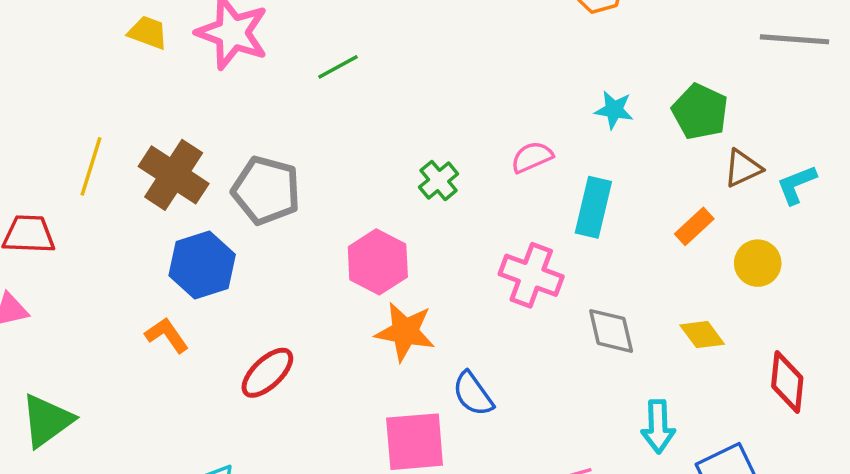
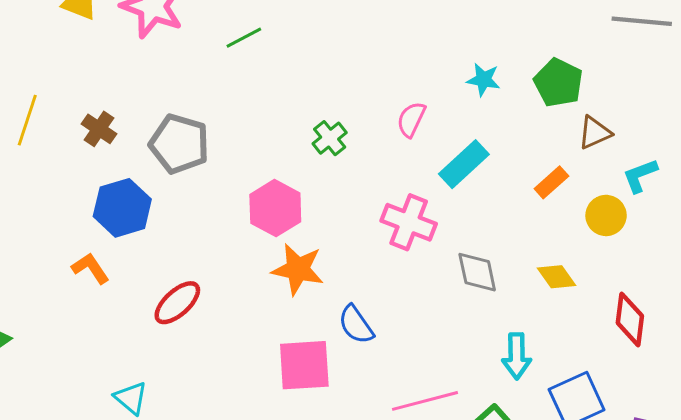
pink semicircle: (532, 157) -> (411, 119), turned -42
brown cross: (174, 175) -> (99, 129), size x0.6
cyan L-shape: (796, 185) -> (640, 176), moved
cyan rectangle: (593, 207) -> (464, 164), turned 33

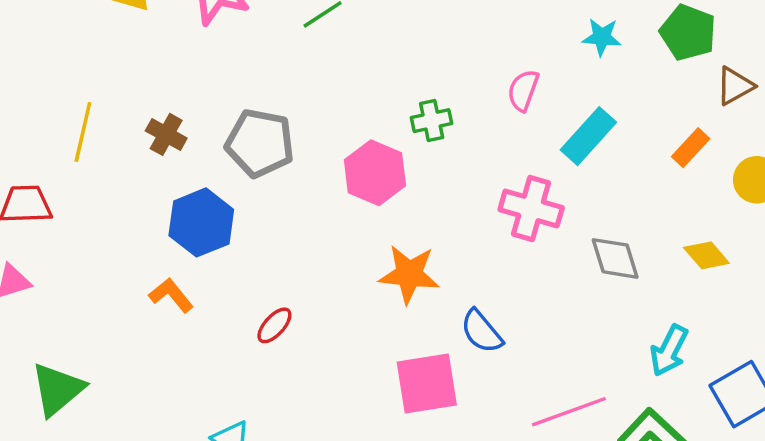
green cross: (330, 138) -> (432, 121), turned 32
pink hexagon: (275, 208) -> (375, 173), moved
red ellipse: (177, 303) -> (274, 325), size x0.7
cyan arrow: (517, 356) -> (669, 350), turned 33

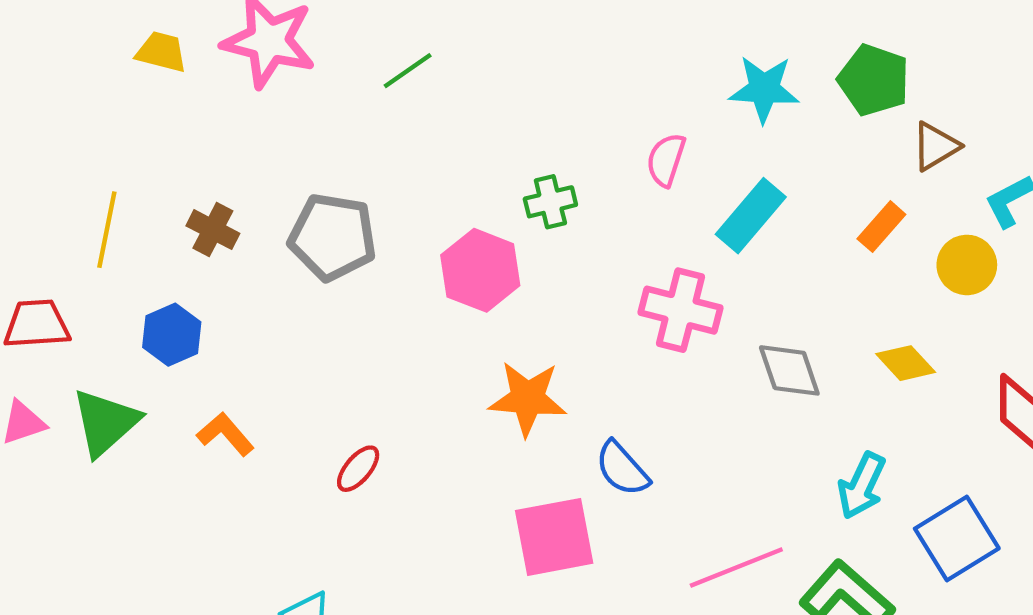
cyan star: (602, 37) -> (764, 89), size x1.4
blue hexagon: (201, 222) -> (172, 335), moved, size x0.7
green triangle: (57, 389) -> (105, 422), moved

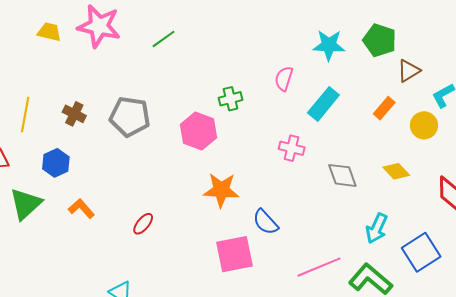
pink cross: (681, 310) -> (292, 148), size x0.7

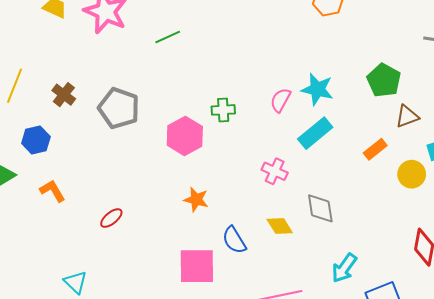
cyan star: (329, 45) -> (317, 89), moved
yellow diamond: (396, 171) -> (280, 226), moved
orange star: (221, 190) -> (196, 200), size x0.7

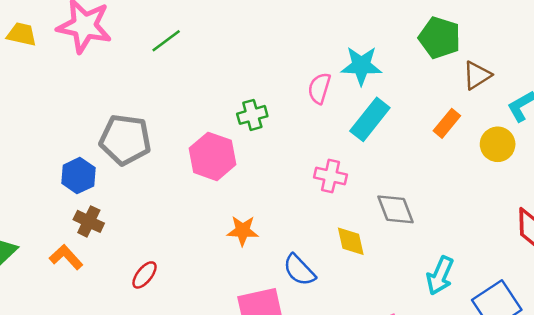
brown cross: (64, 95) -> (89, 221), moved
blue hexagon: (36, 140) -> (78, 176), moved
yellow diamond: (280, 226) -> (351, 241), turned 32

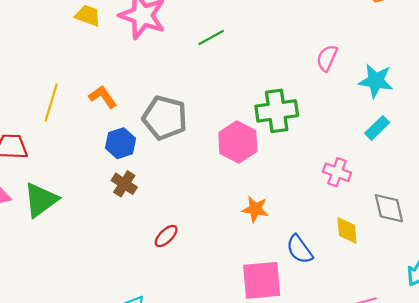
pink semicircle: (319, 88) -> (327, 58), moved
green cross: (252, 115) -> (277, 111), size x1.6
cyan rectangle: (370, 119) -> (377, 128), size x0.7
orange L-shape: (66, 257) -> (103, 97), moved

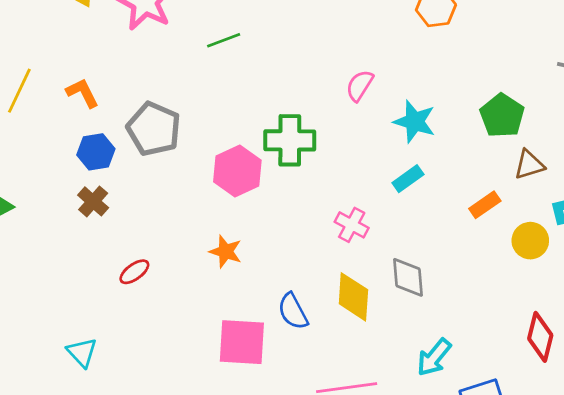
orange star: (255, 209) -> (226, 252), moved
yellow diamond: (347, 230) -> (353, 297), size x1.4

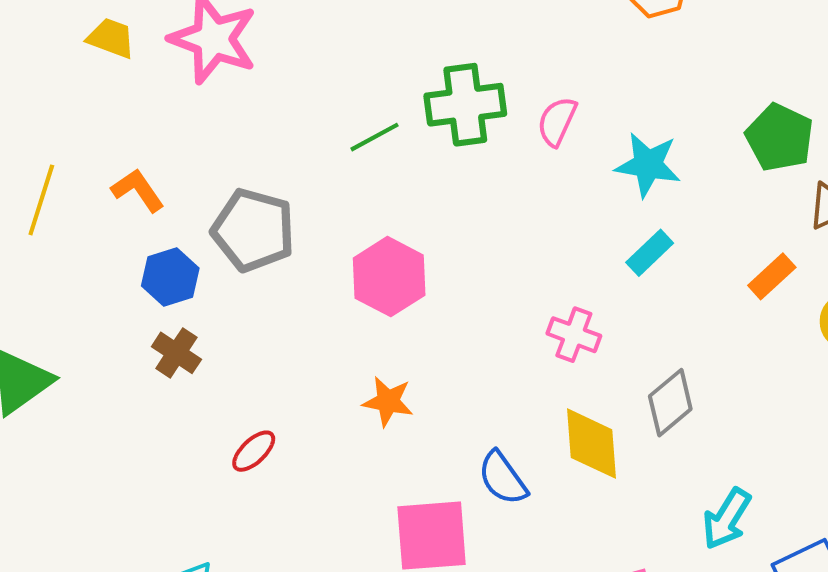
green line: (224, 40) -> (374, 137), moved
green cross: (290, 140) -> (465, 105), moved
gray diamond: (408, 277) -> (670, 403), turned 63

